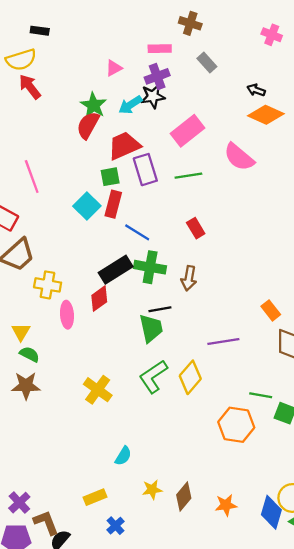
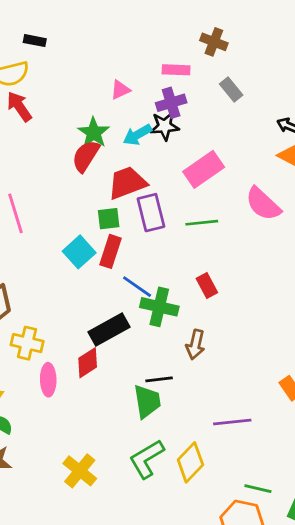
green cross: (150, 267) -> (159, 307), moved
green line: (261, 395) -> (258, 489), moved

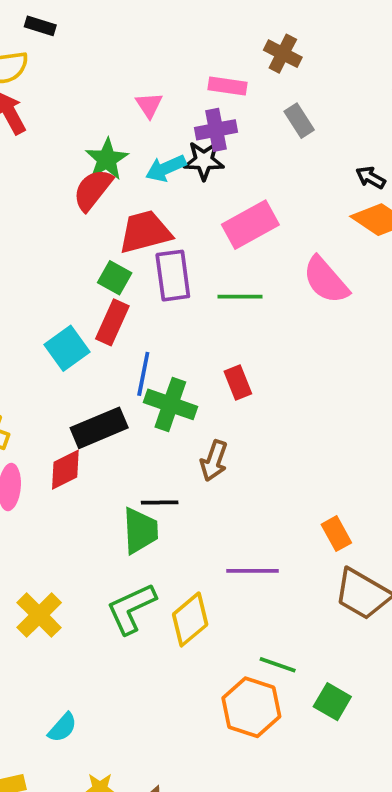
pink triangle: (120, 90) -> (149, 105), turned -45
green square: (109, 219) -> (115, 278), turned 30
cyan square: (79, 252) -> (67, 348), moved
blue line: (137, 287) -> (143, 374), turned 60

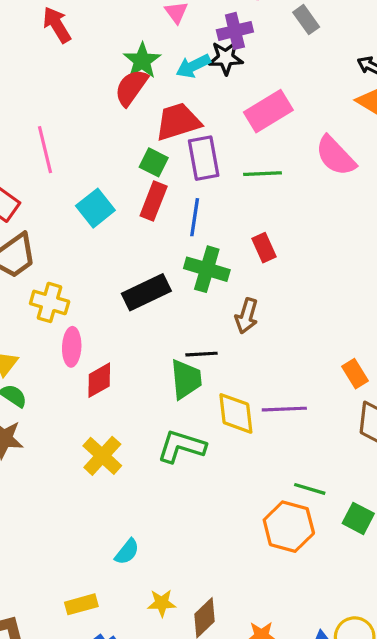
cyan square: (67, 348) -> (95, 208), moved
blue line: (143, 374) -> (195, 217), moved
red diamond: (65, 470) -> (99, 380), moved
green L-shape: (131, 608) -> (181, 446), turned 45
yellow diamond: (190, 619) -> (236, 413), moved, turned -54

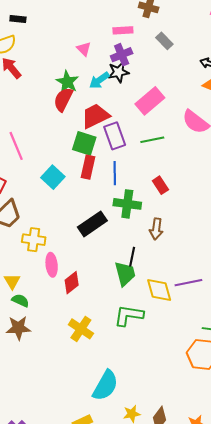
green square: (154, 162) -> (84, 143), size x1.4
black line: (202, 354) -> (132, 257), turned -66
cyan semicircle: (127, 552) -> (105, 386), size x1.8

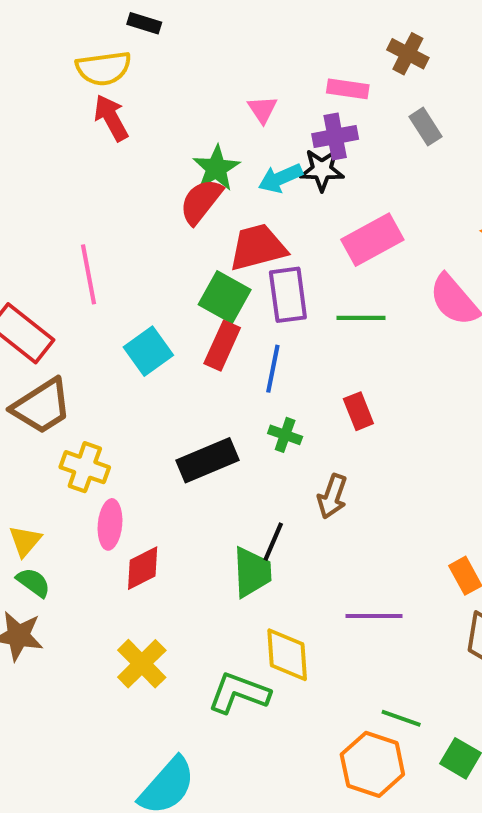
green cross: (127, 204) -> (285, 435), size x0.6
yellow diamond: (159, 290) -> (287, 655), moved
green L-shape: (129, 315) -> (239, 693), moved

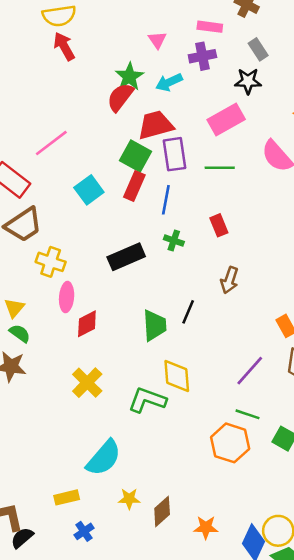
black star: (322, 170) -> (248, 81), moved
pink line: (88, 274) -> (51, 143), turned 64
brown arrow: (332, 496) -> (229, 280), moved
black line: (273, 542) -> (188, 312), moved
purple line: (374, 616) -> (250, 371), moved, turned -48

